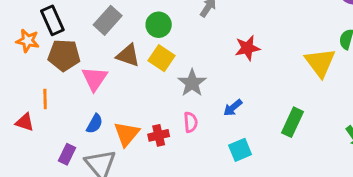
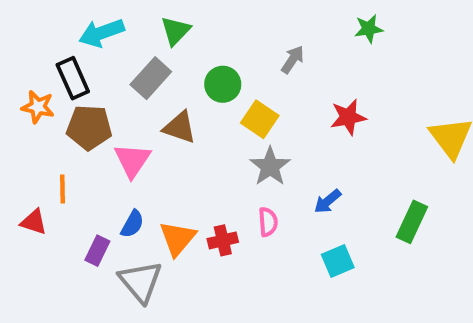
yellow square: (162, 58) -> (260, 119), moved
purple rectangle: (67, 154) -> (97, 251), moved

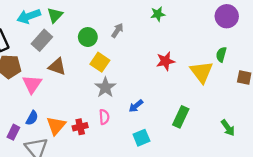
cyan arrow: (102, 33) -> (29, 16), moved
green circle: (223, 84) -> (88, 37), moved
red star: (348, 117) -> (165, 61), moved

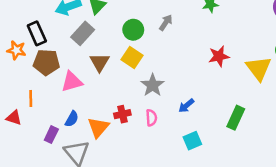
yellow square: (100, 62) -> (132, 57), moved
brown triangle: (57, 67) -> (99, 62), turned 42
pink triangle: (32, 84) -> (72, 82), turned 40
red cross: (80, 127) -> (122, 114), moved

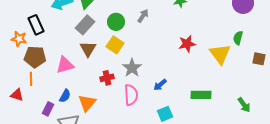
gray rectangle: (83, 33) -> (85, 25), moved
brown pentagon: (46, 62) -> (35, 57), moved
red cross: (122, 114) -> (107, 78), moved
pink semicircle: (151, 118) -> (131, 95), size x1.5
green rectangle: (236, 118) -> (201, 95), turned 66

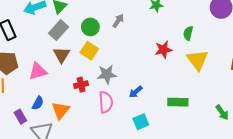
green semicircle: (238, 38) -> (188, 33), moved
gray star: (132, 68) -> (107, 74), turned 30
purple rectangle: (48, 109) -> (20, 117), turned -56

